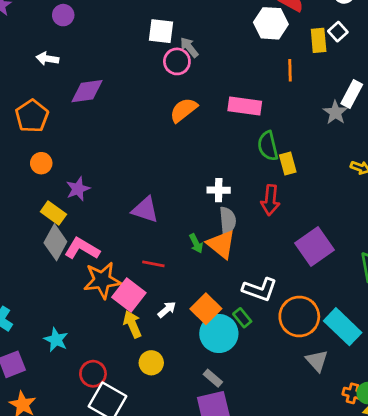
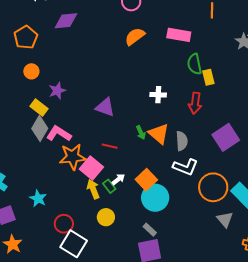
gray semicircle: (228, 221) -> (182, 141), moved
green rectangle: (242, 318) -> (109, 186), moved

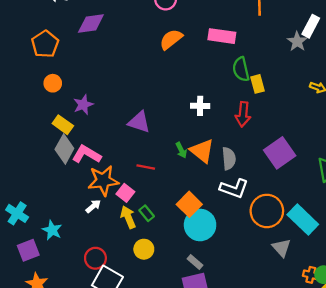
pink square: (91, 168) -> (125, 193), size x0.7
white arrow: (118, 179) -> (93, 206), moved
cyan star: (38, 198) -> (52, 230), moved

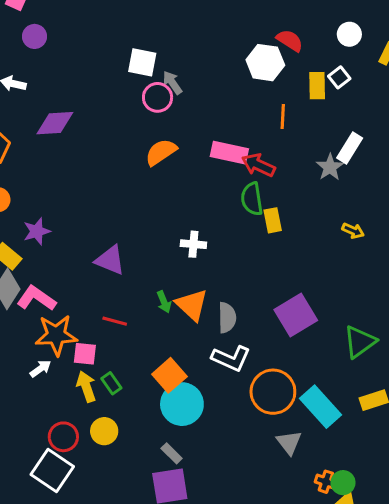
red arrow: (243, 114) -> (258, 165), moved, turned 105
pink square: (125, 193) -> (85, 354), turned -36
red circle: (95, 258) -> (63, 437), moved

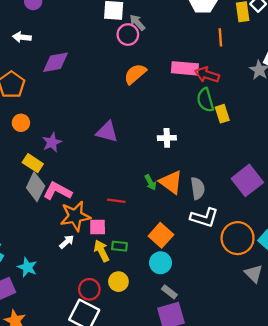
purple triangle: (110, 260) -> (107, 132), moved
green rectangle: (111, 383) -> (119, 246), turned -42
cyan circle: (182, 404) -> (161, 263), moved, size x0.7

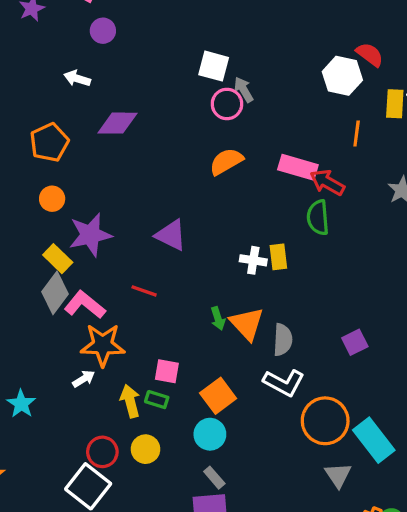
yellow rectangle: (222, 114) -> (278, 257), moved
purple star: (52, 142) -> (90, 235), size x1.5
purple square: (247, 180) -> (355, 342), size x0.6
red line: (116, 201) -> (144, 291), moved
pink square: (98, 227) -> (167, 371), moved

